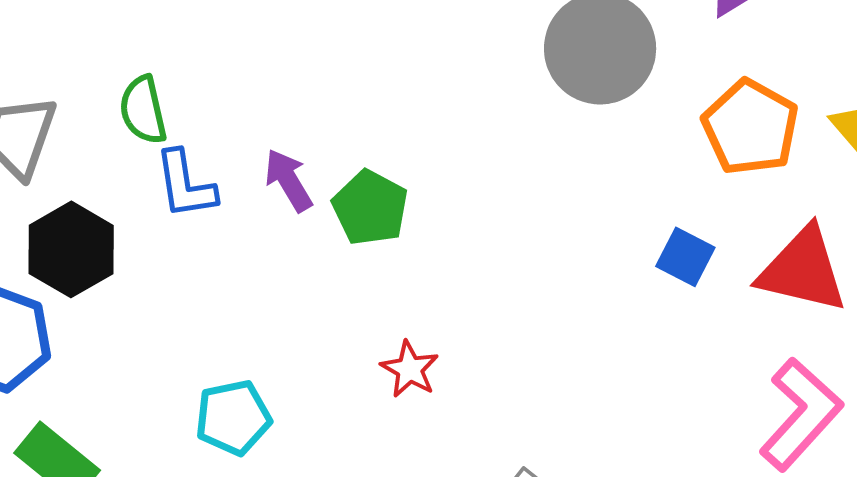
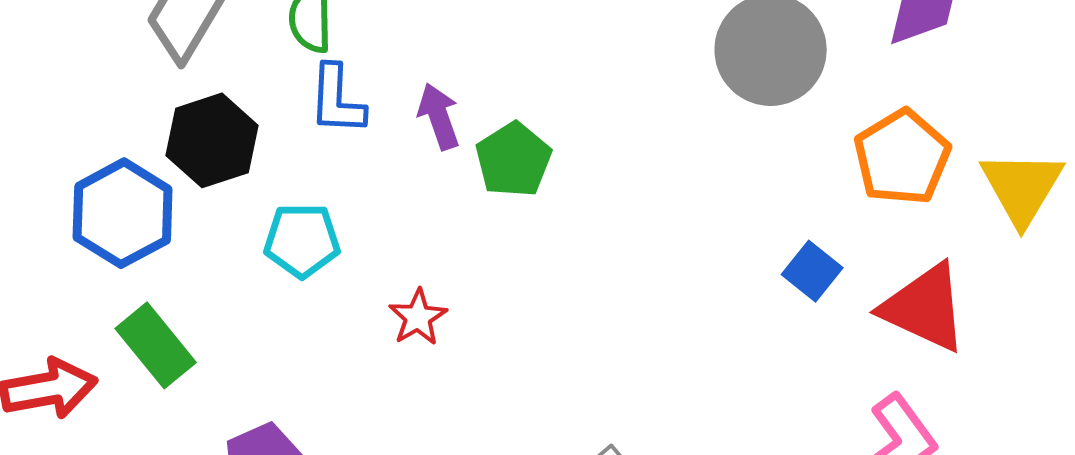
red star: (410, 369) -> (418, 317), moved
cyan pentagon: (233, 417) -> (302, 240), moved

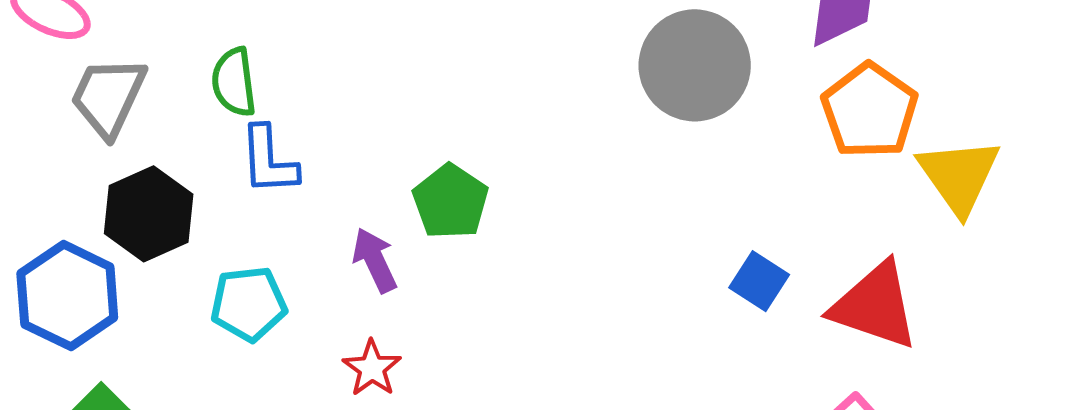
purple arrow: (439, 116) -> (375, 260), moved
orange pentagon: (902, 157) -> (870, 111), moved

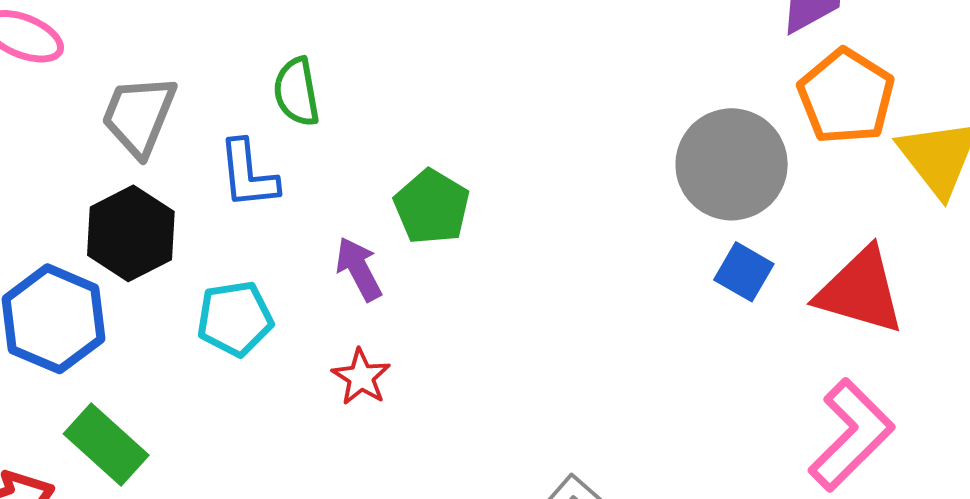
gray circle: (695, 65) -> (732, 164), moved
green semicircle: (234, 82) -> (297, 92), moved
gray trapezoid: (108, 97) -> (139, 116), moved

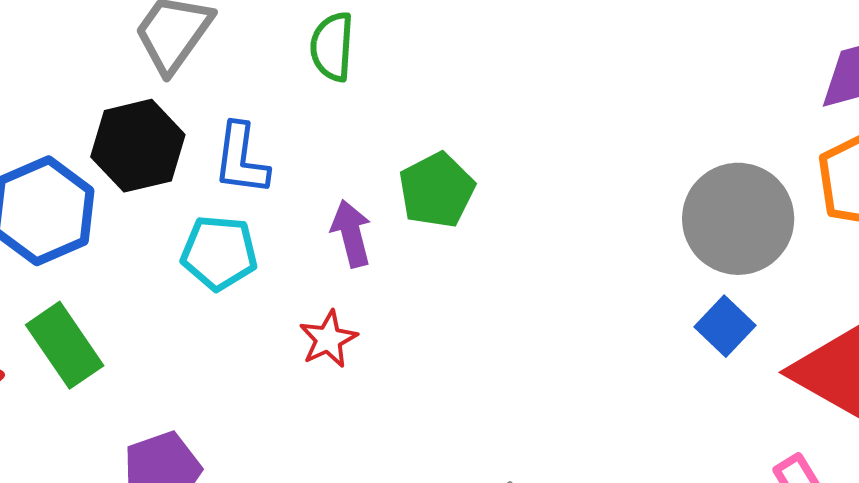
blue L-shape: (248, 174) -> (241, 159), moved

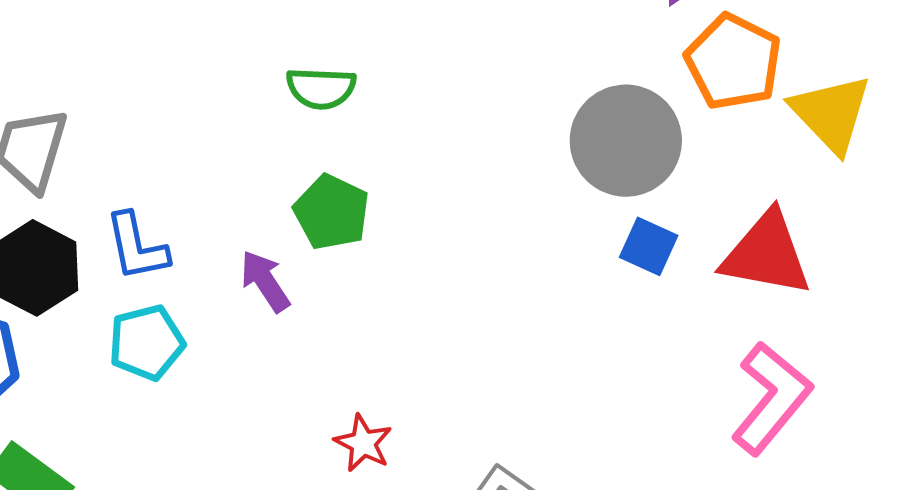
green semicircle: (332, 47) -> (321, 88), moved, turned -72
red star: (328, 339) -> (363, 443), moved

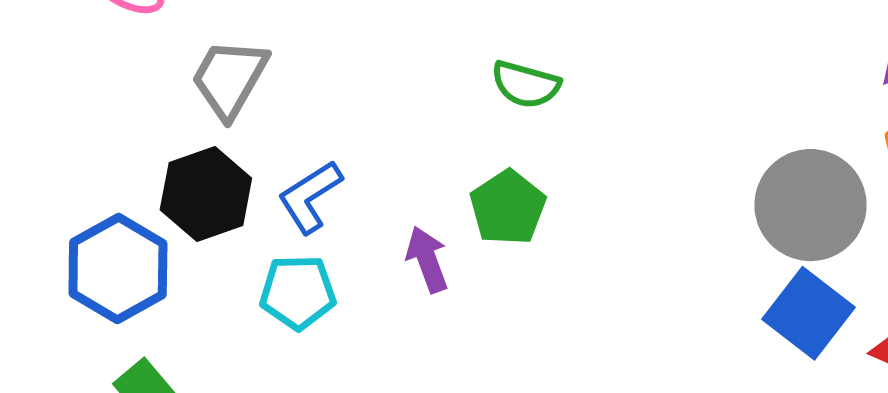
blue square: (649, 246) -> (809, 313), size x1.5
blue L-shape: (137, 247) -> (310, 197), turned 56

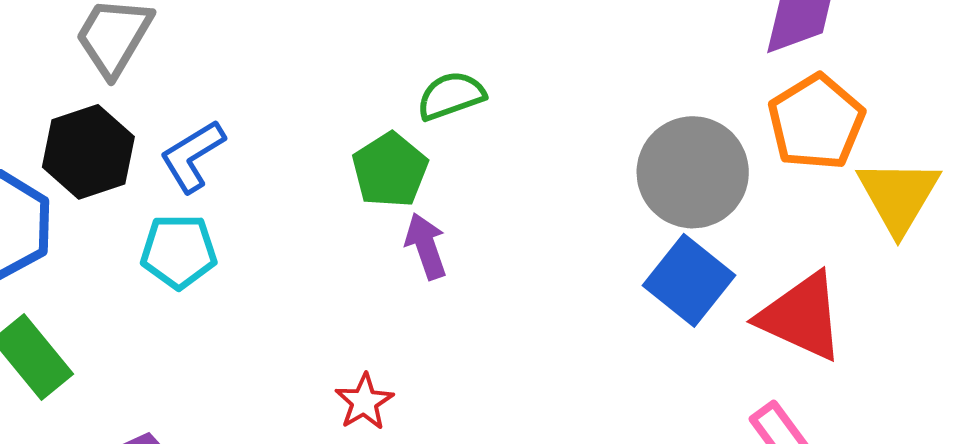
green semicircle: (526, 84) -> (451, 96), moved, turned 144
purple arrow: (427, 259) -> (426, 246), moved

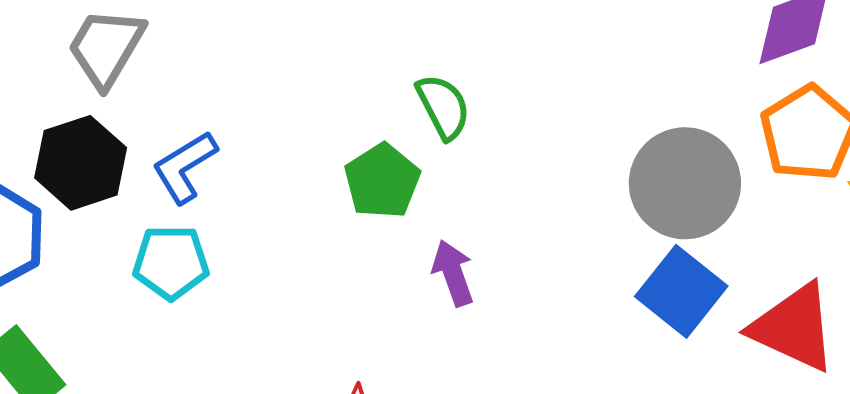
green semicircle: (451, 96) -> (443, 107), turned 82
purple arrow: (426, 246) -> (453, 273), moved

